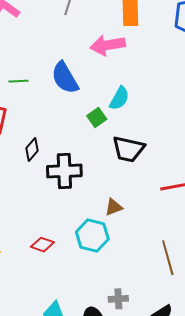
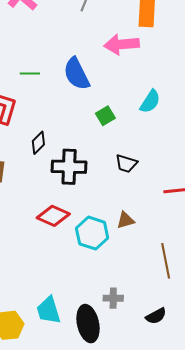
cyan semicircle: (119, 98) -> (150, 101), moved
black trapezoid: (128, 149) -> (126, 164), moved, size x0.7
brown triangle: (114, 207) -> (125, 220), moved
red diamond: (42, 245) -> (53, 216), moved, size x1.4

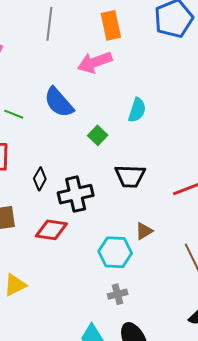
green line: (30, 74) -> (14, 114), turned 36
black trapezoid: (126, 164) -> (130, 176), size x1.4
red diamond: (53, 216) -> (51, 230), moved
gray cross: (113, 298) -> (118, 294), moved

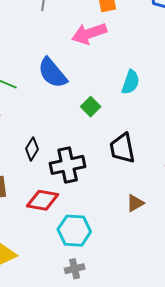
black trapezoid: (130, 176) -> (122, 148), turned 76
cyan hexagon: (115, 252) -> (74, 231), moved
gray cross: (118, 294) -> (75, 269), moved

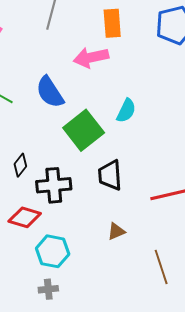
green square: (91, 107) -> (84, 130), size x2.0

